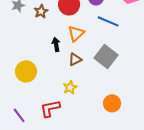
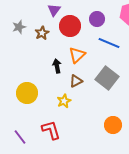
yellow star: (70, 87) -> (64, 101), moved
red L-shape: (50, 108) -> (51, 130), turned 85

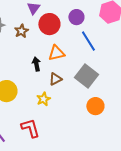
blue line: (109, 43) -> (88, 41), turned 35
orange triangle: (77, 55) -> (56, 53), turned 30
orange circle: (113, 125) -> (95, 106), moved

